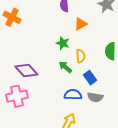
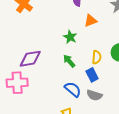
yellow semicircle: (81, 56) -> (97, 57), moved
purple diamond: (26, 70) -> (30, 59), turned -65
blue semicircle: (73, 95) -> (73, 89), turned 30

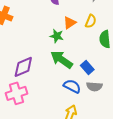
orange triangle: (91, 21) -> (70, 23), moved
yellow semicircle: (97, 57) -> (91, 21), moved, turned 32
green arrow: (69, 61) -> (62, 60), size x1.6

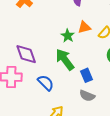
purple diamond: (23, 67) -> (26, 54), turned 75
blue semicircle: (72, 86) -> (46, 83), moved

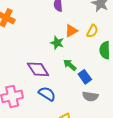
purple diamond: (26, 54) -> (38, 69), moved
green arrow: (65, 60) -> (70, 65), moved, size x0.6

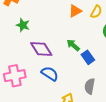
green star: (57, 43) -> (23, 25), moved
gray semicircle: (90, 96) -> (90, 86), moved, turned 91

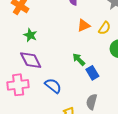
purple diamond: (41, 49) -> (31, 60), moved

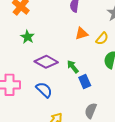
purple diamond: (31, 60) -> (46, 62), moved, turned -40
gray semicircle: (92, 102) -> (91, 111), moved

